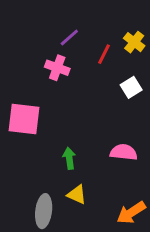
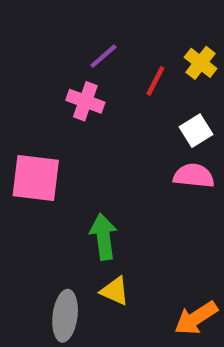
pink semicircle: (124, 152) -> (194, 176), moved
green arrow: (69, 158) -> (103, 237), size x1.4

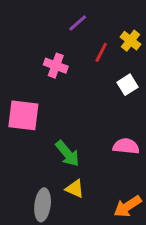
purple line: (103, 56) -> (78, 23), moved
pink semicircle: (194, 176) -> (126, 146), moved
green arrow: (103, 237) -> (67, 154), turned 148

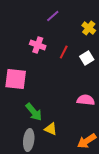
red line: (101, 52) -> (64, 52), moved
green arrow: (67, 154) -> (34, 112), moved

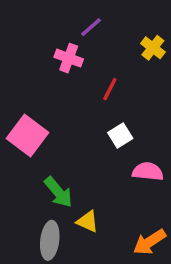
pink cross: (38, 45) -> (69, 58), moved
white square: (87, 58) -> (120, 135), moved
pink square: (16, 79) -> (27, 135), turned 30

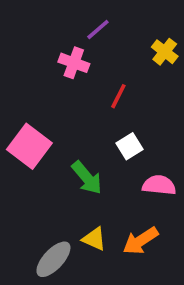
green arrow: (58, 192) -> (87, 178), moved
gray ellipse: (50, 240) -> (53, 259), turned 36
orange arrow: (149, 242) -> (141, 241), moved

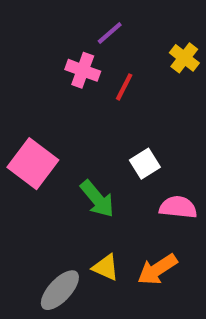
red line: (118, 96) -> (124, 87), moved

